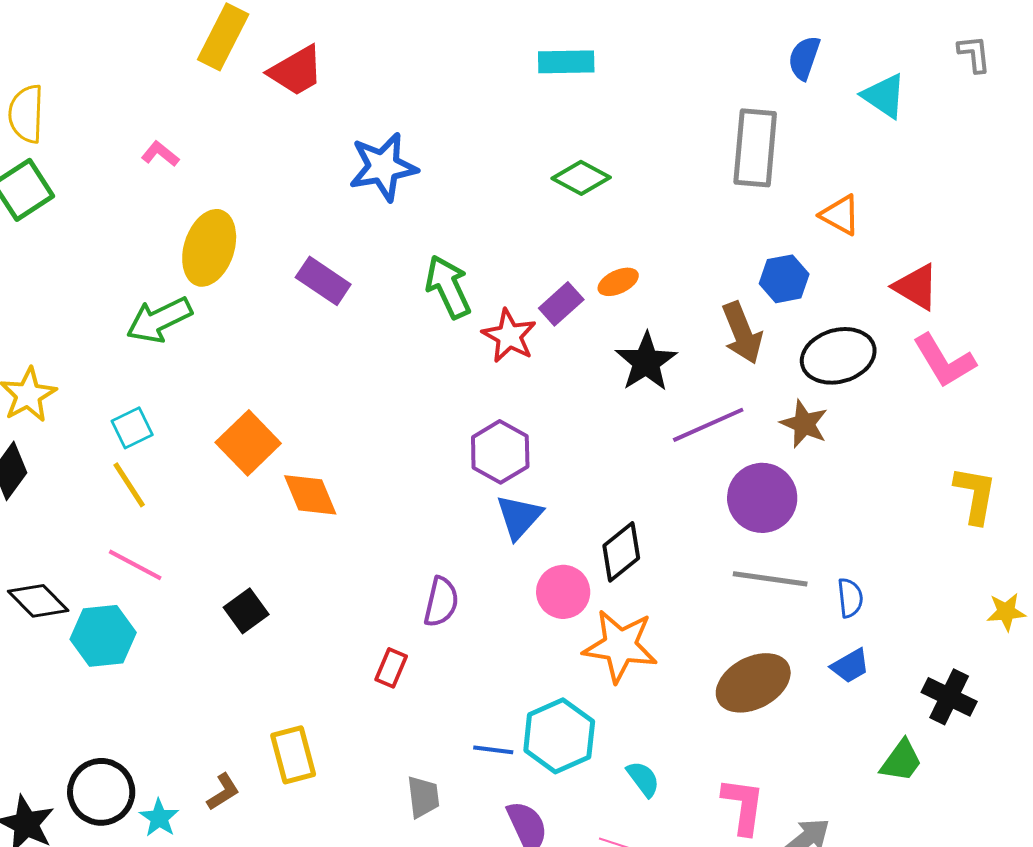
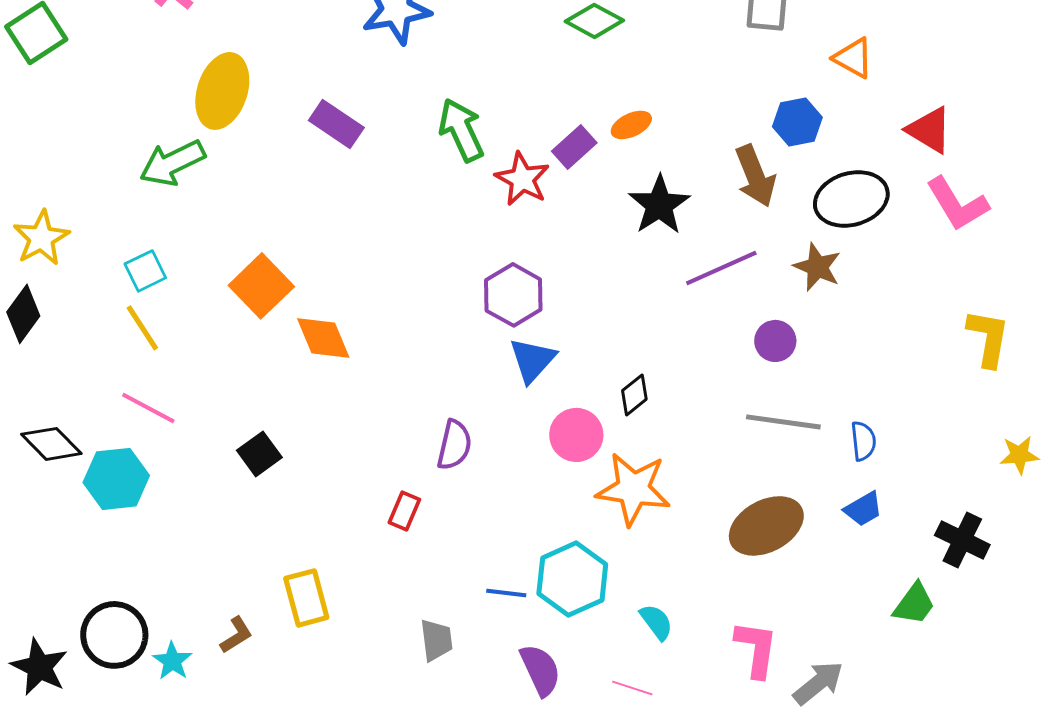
purple circle: (762, 498) -> (775, 341), size x0.6
black diamond: (621, 552) -> (634, 395), size x0.7

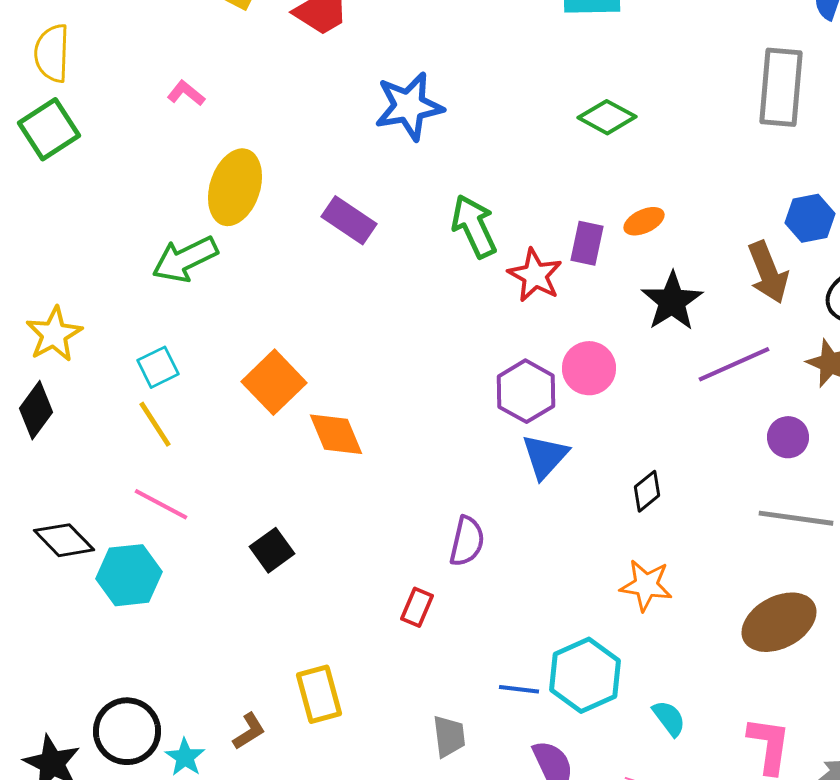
purple rectangle: (574, 147) -> (587, 243), turned -36
pink circle: (576, 435) -> (589, 368), moved
orange star: (633, 489) -> (646, 585), size x0.7

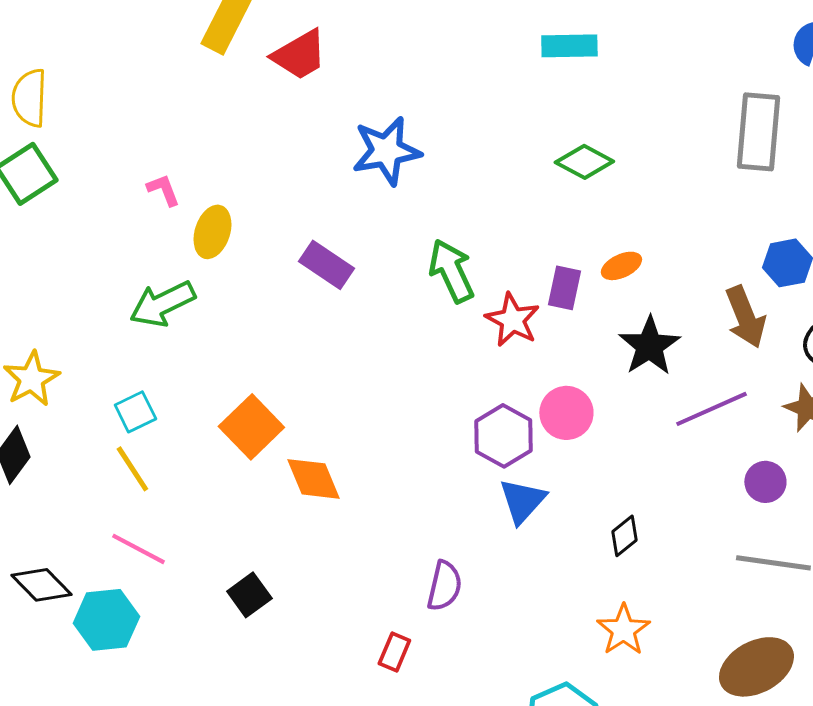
pink L-shape: (186, 93) -> (163, 190), moved, turned 30
yellow ellipse: (235, 187) -> (212, 232), size x0.7
orange star: (646, 585) -> (623, 630), turned 30

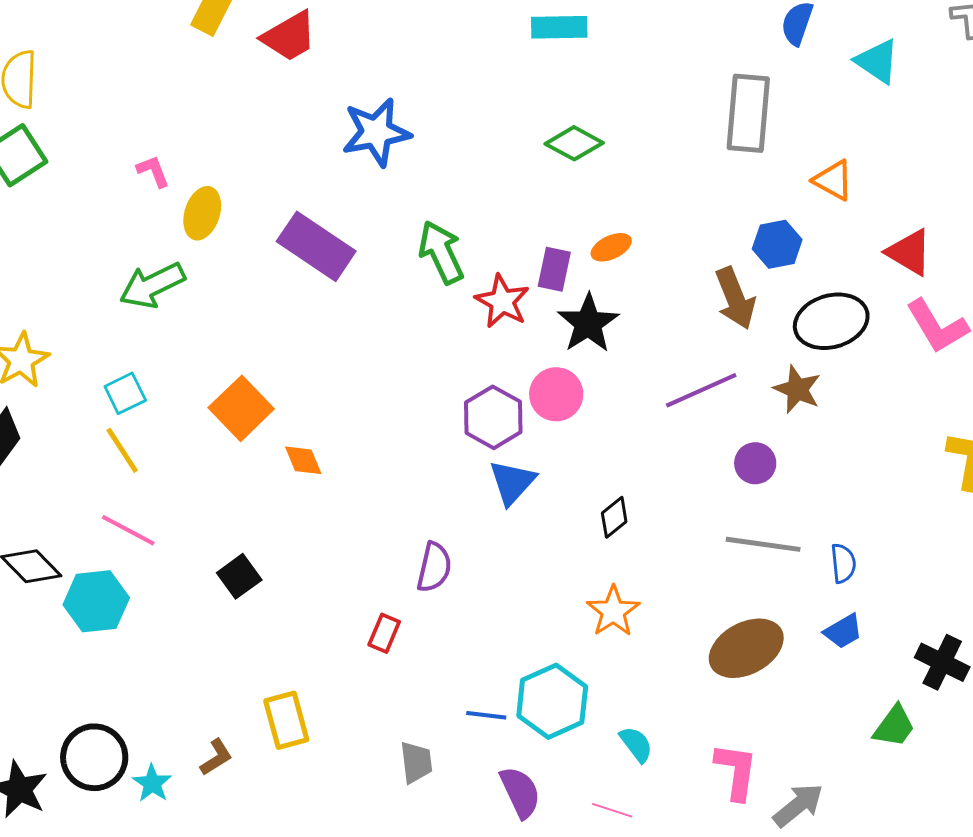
purple rectangle: (326, 265) -> (316, 246), size x1.4
black star: (649, 346) -> (588, 323), moved
orange diamond: (313, 479) -> (303, 460), size x0.7

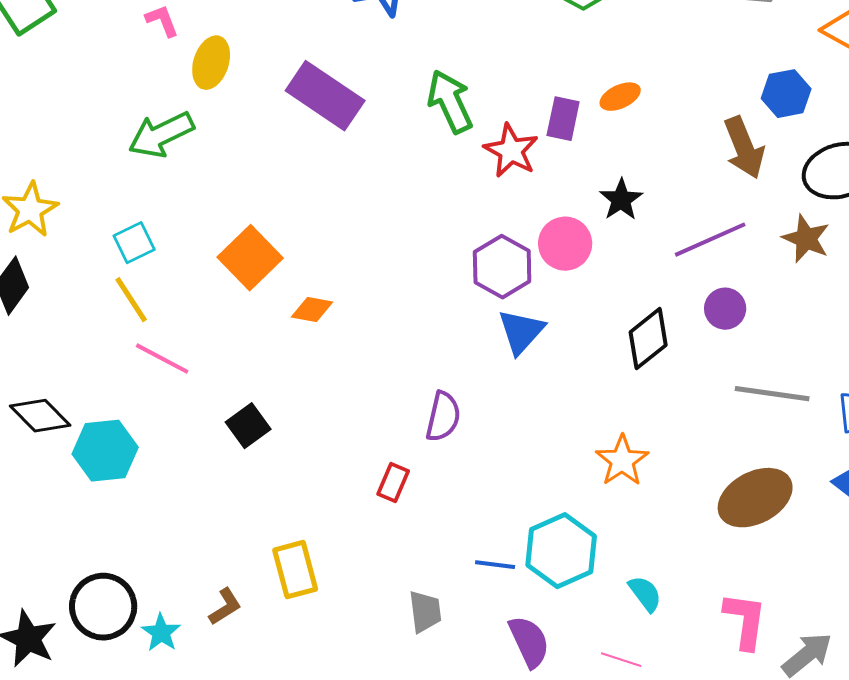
black star: (588, 323) -> (621, 200), moved, size x0.7
orange diamond: (303, 460) -> (312, 310), turned -57
purple circle: (755, 463) -> (725, 309), moved
black diamond: (614, 517) -> (648, 339), moved, size x1.5
pink line: (128, 530) -> (162, 359), moved

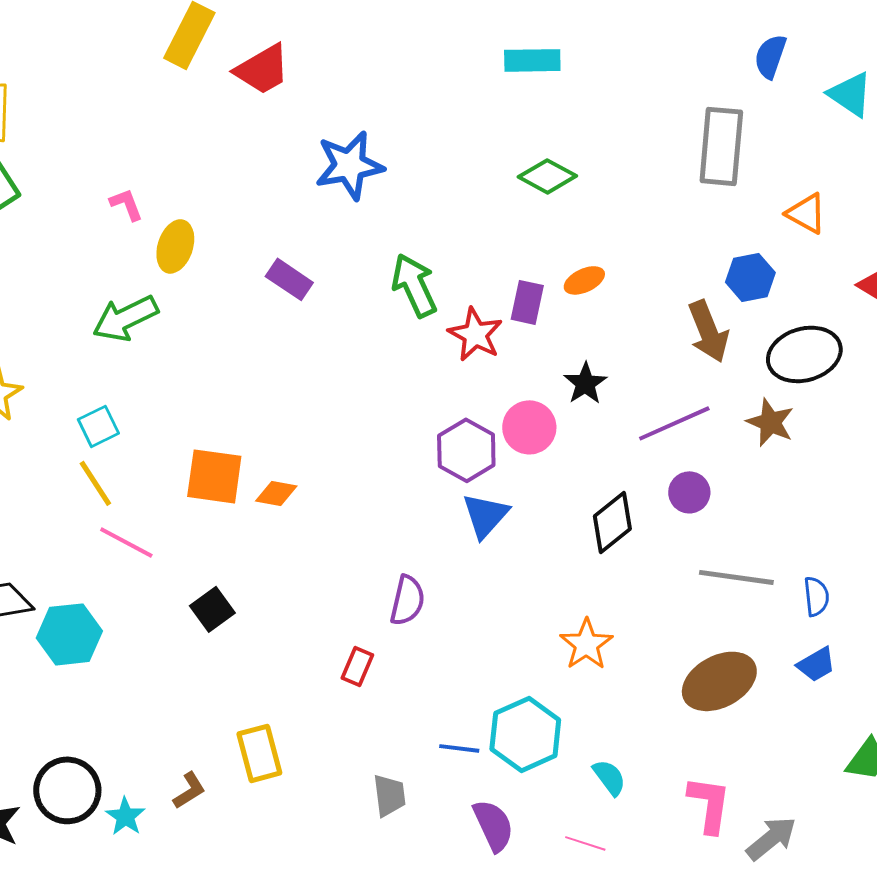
purple rectangle: (325, 96) -> (289, 279), size x0.6
orange square: (250, 258) -> (214, 476), moved, turned -38

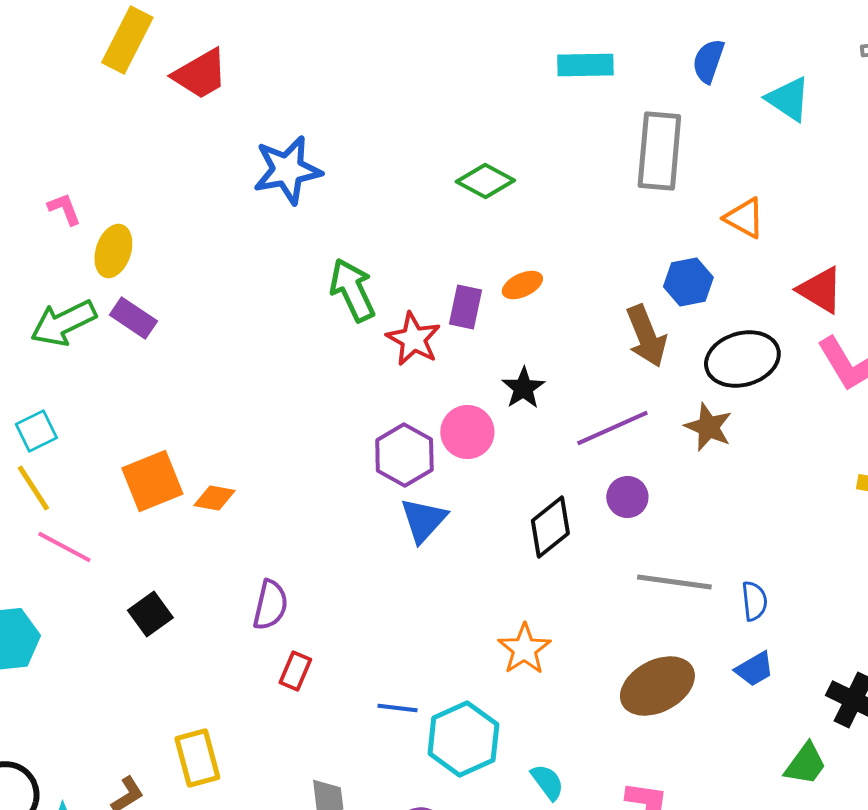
cyan rectangle: (532, 60) -> (585, 65), moved
purple rectangle: (289, 279) -> (133, 318), moved
orange square: (214, 476) -> (152, 481), turned -30
purple semicircle: (407, 600) -> (270, 605), moved
blue line: (459, 748) -> (397, 708), moved

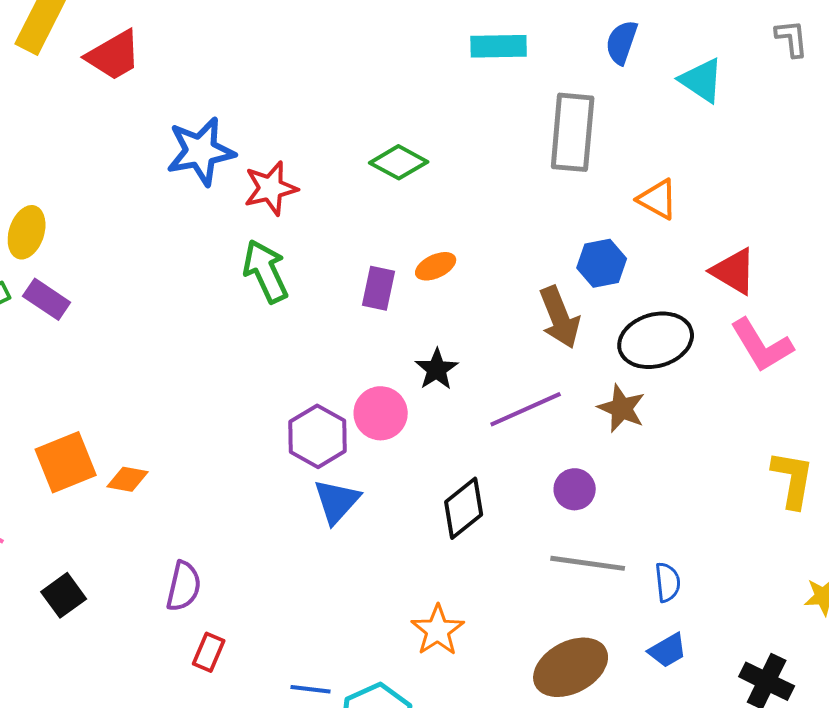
red star: (413, 339) -> (271, 188), moved, turned 30
purple circle: (627, 497) -> (575, 489), moved

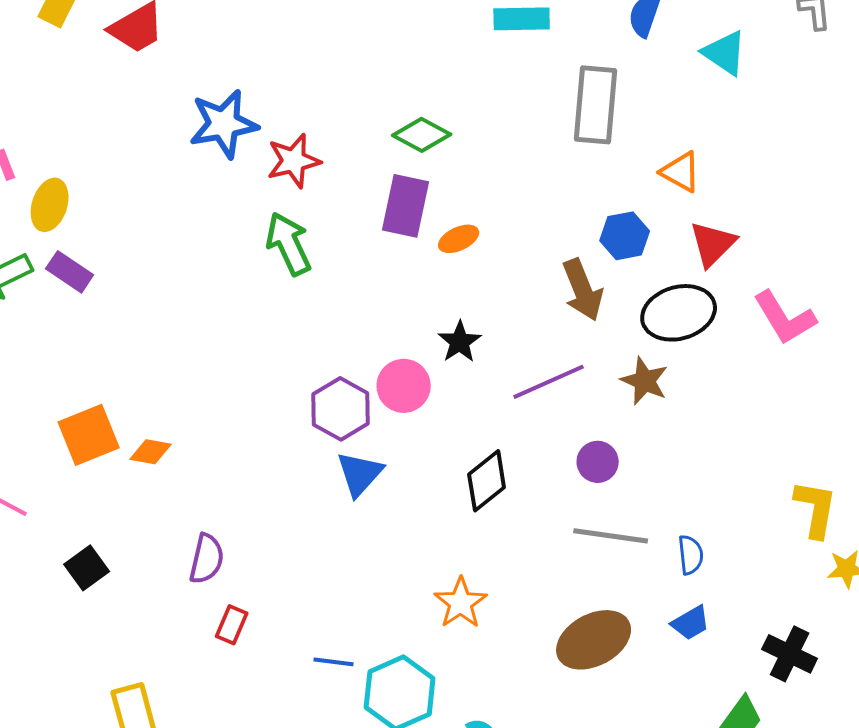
red triangle: (734, 271) -> (713, 244), moved, turned 44
purple rectangle: (379, 288) -> (406, 206), moved, size x1.4
yellow L-shape: (793, 479) -> (816, 509), moved

